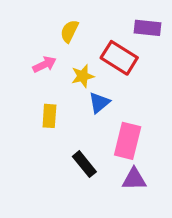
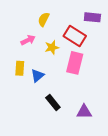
blue triangle: (99, 103) -> (37, 75), moved
yellow rectangle: (49, 116) -> (20, 68), moved
pink rectangle: (128, 141) -> (75, 63), moved

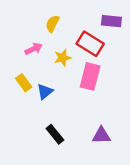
yellow rectangle: (20, 68) -> (24, 83), turned -40
black rectangle: (53, 102) -> (55, 134), moved

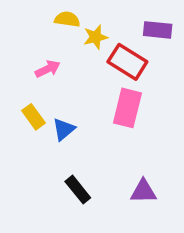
yellow semicircle: (52, 24) -> (67, 19), moved, turned 72
yellow star: (62, 58) -> (96, 37), moved

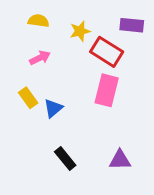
yellow semicircle: (67, 19) -> (38, 21), moved

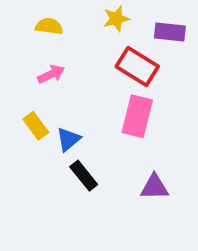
yellow star: (80, 31) -> (116, 19), moved
black rectangle: (65, 158) -> (84, 176), moved
purple triangle: (120, 160) -> (155, 187), moved

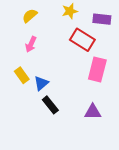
yellow semicircle: (49, 26) -> (30, 16), turned -49
pink arrow: (51, 74) -> (31, 44), turned 140
pink rectangle: (137, 116) -> (97, 69), moved

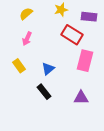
blue triangle: (41, 83) -> (48, 69), moved

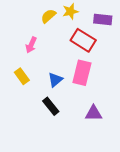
yellow semicircle: (26, 14) -> (48, 16), moved
pink rectangle: (85, 61) -> (82, 73), moved

